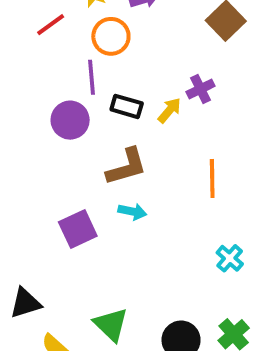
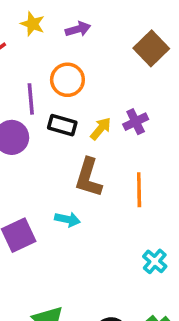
orange circle: (111, 36) -> (67, 80), moved
purple cross: (201, 89) -> (136, 122), moved
brown L-shape: (127, 167) -> (88, 178), moved, turned 123

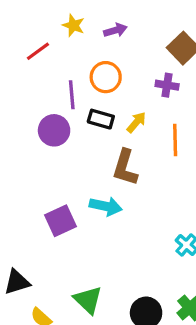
purple cross: (136, 122) -> (167, 85), moved, turned 35
orange line: (139, 190) -> (175, 140), moved
cyan arrow: (67, 219) -> (106, 206), size x1.4

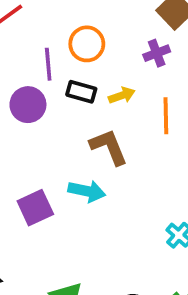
purple cross: (167, 85) -> (157, 53), turned -30
yellow arrow: (136, 122) -> (122, 95), turned 30
brown L-shape: (125, 167) -> (109, 147), turned 141

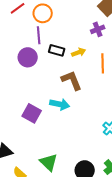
orange circle: (87, 44) -> (43, 13), moved
purple square: (35, 208) -> (32, 113), turned -36

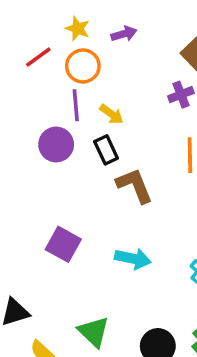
black rectangle: (57, 50) -> (106, 150), moved, turned 49
yellow arrow: (79, 52) -> (111, 114), moved, turned 56
cyan arrow: (60, 104) -> (133, 259), moved

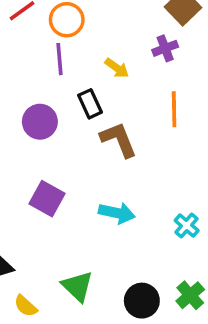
yellow arrow: (111, 114) -> (117, 68), moved
purple circle: (56, 144) -> (40, 122), moved

